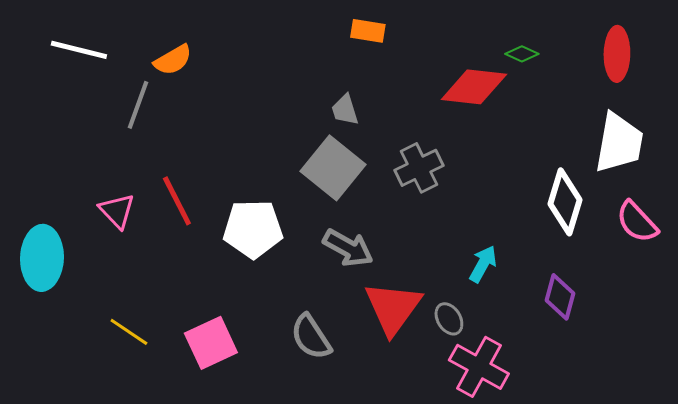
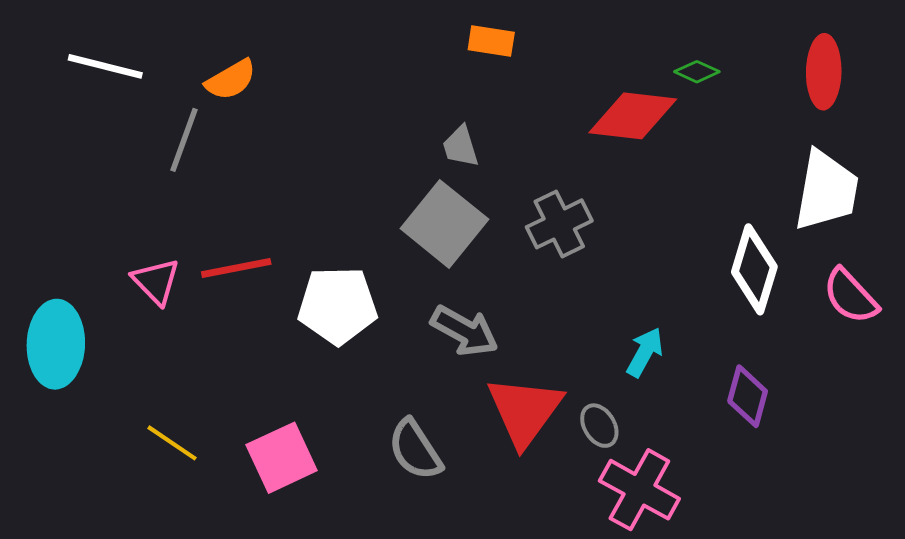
red line: (177, 201) -> (236, 268), turned -74

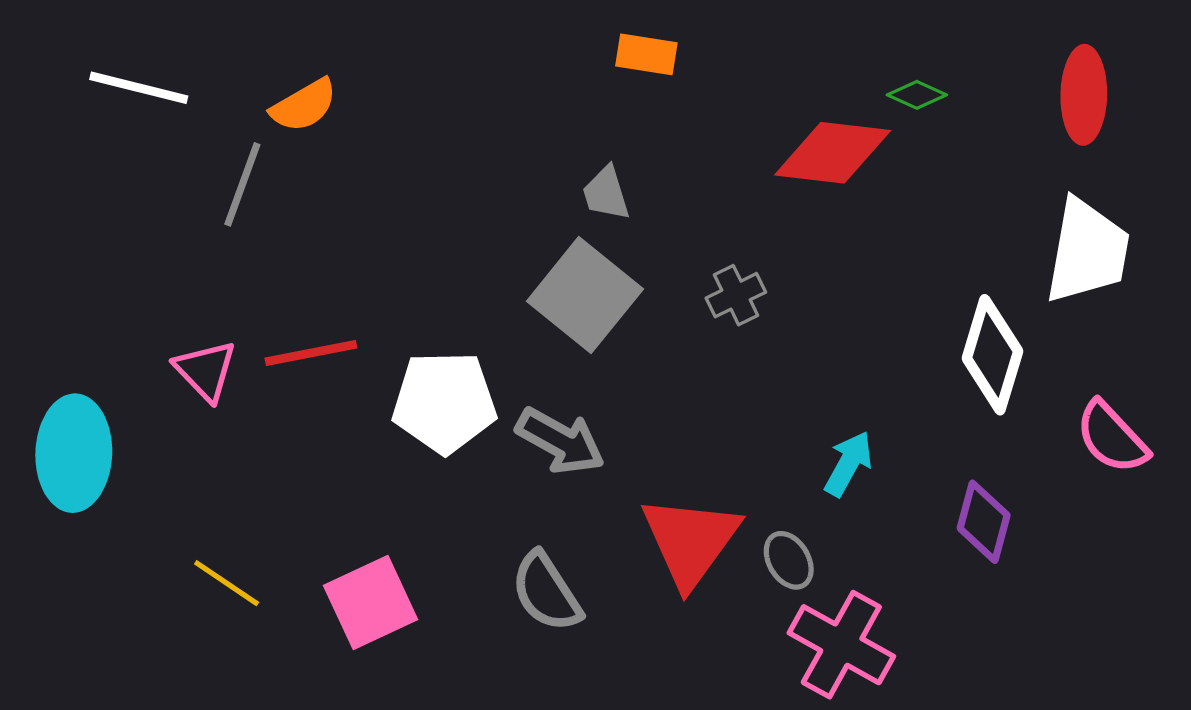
gray cross: (559, 224) -> (736, 295), size x0.7
pink semicircle: (850, 296) -> (1112, 437), moved
gray arrow: (464, 331) -> (560, 441), moved

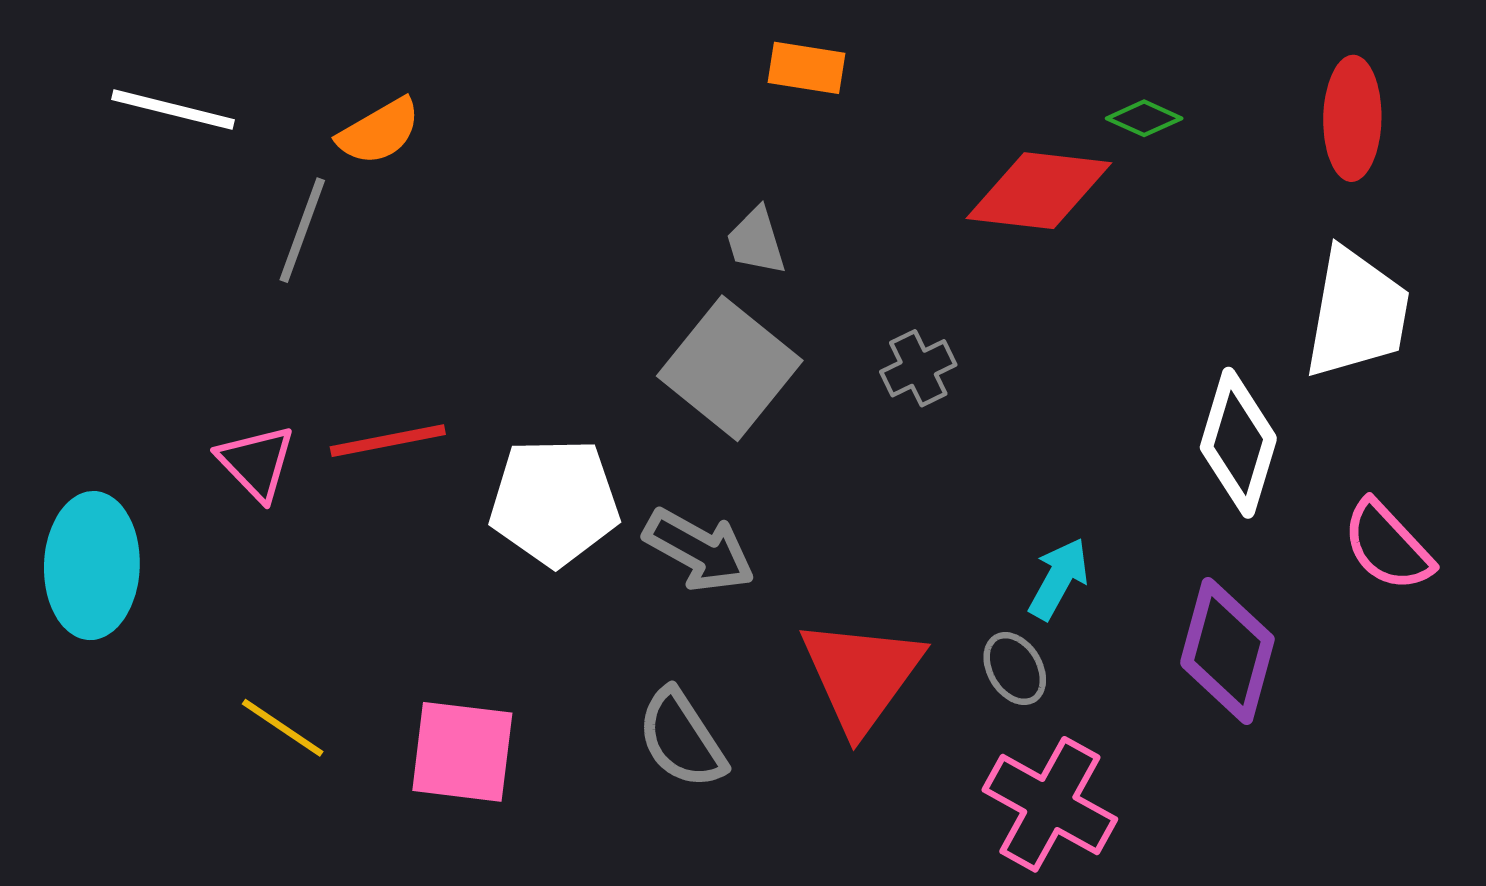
purple diamond: (984, 522) -> (1227, 651), size x1.4
gray ellipse: (789, 560) -> (1015, 669), moved
pink square: (371, 602) -> (462, 752), turned 32

